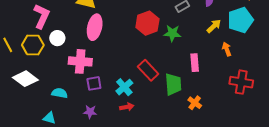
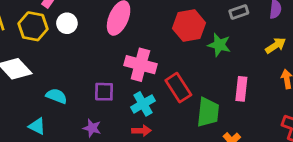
pink cross: (80, 61) -> (140, 65), moved

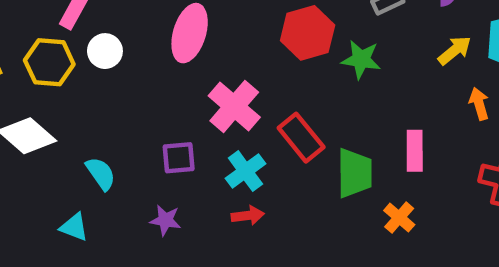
pink cross: (140, 65) -> (234, 106), turned 32
pink rectangle: (241, 89) -> (415, 151), moved
cyan semicircle: (56, 96) -> (101, 174), turned 40

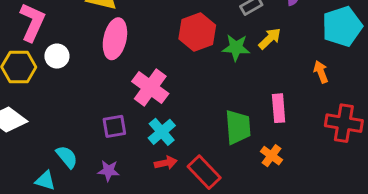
yellow arrow: (455, 50) -> (270, 39), moved
red rectangle: (301, 138) -> (204, 172), moved
cyan semicircle: (101, 174) -> (67, 157), moved

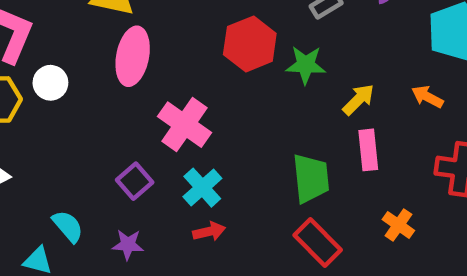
yellow arrow: (270, 39) -> (358, 100), moved
orange arrow: (321, 72) -> (427, 97), turned -40
purple square: (114, 126) -> (135, 181), turned -30
orange cross: (272, 156) -> (398, 225), moved
red rectangle: (204, 172) -> (318, 242), moved

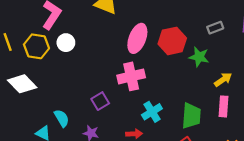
pink ellipse: (133, 56) -> (137, 38), moved
pink cross: (185, 125) -> (131, 76), turned 32
cyan cross: (202, 188) -> (152, 112), moved

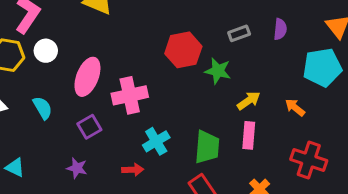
pink ellipse: (137, 38) -> (87, 77), moved
cyan semicircle: (62, 118) -> (43, 108), moved

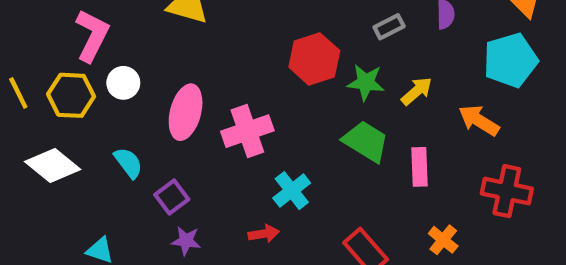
yellow arrow: (249, 101) -> (417, 91), moved
orange arrow: (295, 107) -> (479, 120), size x1.4
purple square: (89, 127) -> (172, 197), moved
green trapezoid: (207, 147) -> (366, 141), moved, turned -56

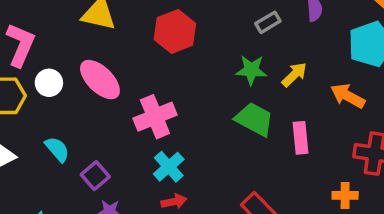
red hexagon: (314, 59) -> (175, 31), moved
pink ellipse: (186, 112) -> (100, 80), moved, turned -57
cyan cross: (292, 191) -> (169, 167), moved
orange cross: (443, 240) -> (345, 195), moved, turned -35

